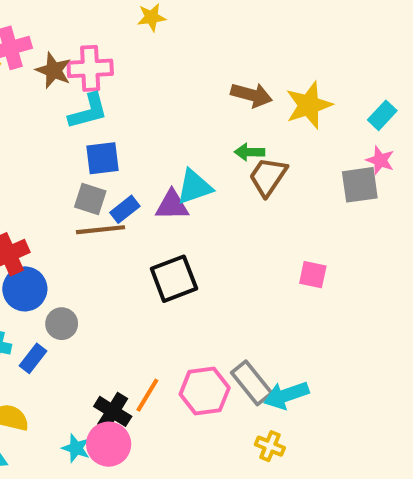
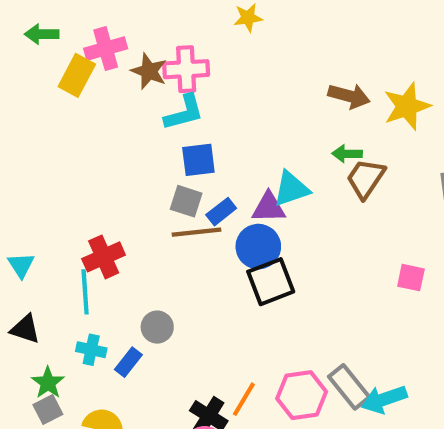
blue circle: (25, 289) -> (258, 247), moved

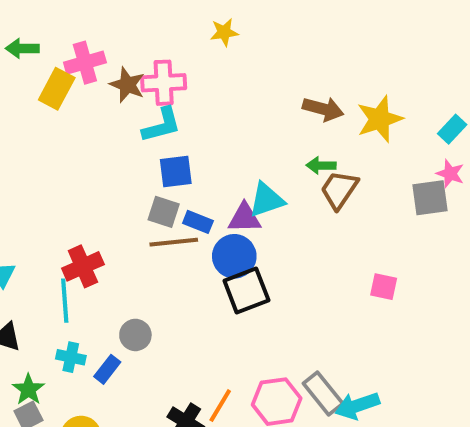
blue rectangle: (221, 212) -> (198, 222), turned 60

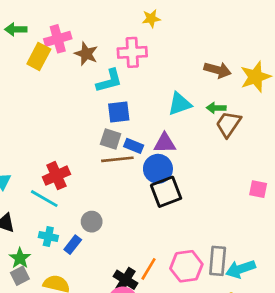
pink cross: (164, 83) -> (132, 52), moved
cyan triangle: (267, 200) -> (180, 104), moved
cyan line: (65, 301) -> (44, 199), turned -56
gray rectangle: (323, 393) -> (218, 261), turned 44

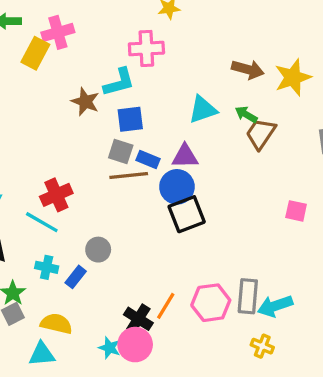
brown star: (86, 54) -> (85, 102), moved
green arrow: (216, 108) -> (246, 114), turned 30

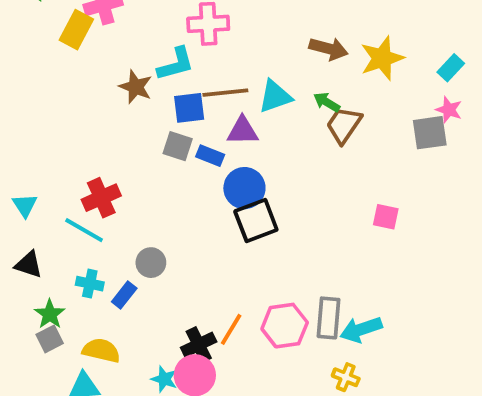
purple triangle: (185, 156) -> (243, 131), moved
brown line: (129, 176) -> (225, 93), moved
black cross: (138, 319) -> (199, 345), turned 32

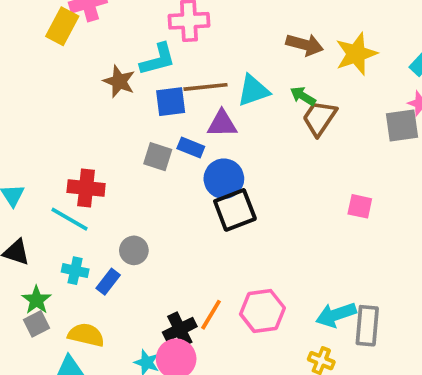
gray square: (178, 146) -> (158, 157), moved
red cross: (101, 198) -> (86, 188), turned 30
gray rectangle: (329, 318) -> (367, 326), moved

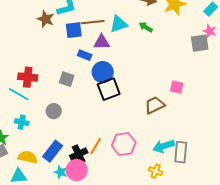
brown trapezoid: (319, 118) -> (155, 105), moved, turned 30
gray square: (158, 157) -> (67, 79), moved
blue rectangle: (108, 282) -> (53, 151), moved, size x1.5

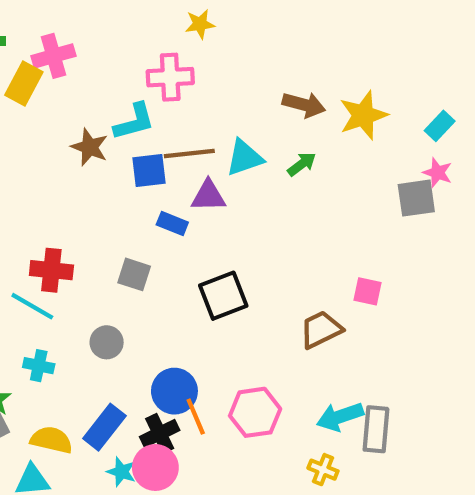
green arrow: (146, 27) -> (302, 164), turned 112
blue circle: (103, 72) -> (174, 391), moved
orange line: (96, 146) -> (196, 417), turned -54

